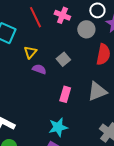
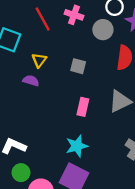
gray square: (63, 59) -> (78, 66), turned -32
purple semicircle: (39, 69) -> (31, 81), moved

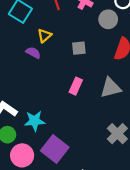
gray square: (78, 66) -> (79, 48), turned -32
cyan star: (77, 146) -> (35, 121), moved

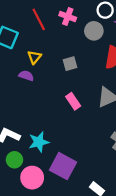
pink rectangle: (76, 86) -> (73, 101), turned -49

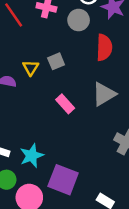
yellow triangle: (34, 57) -> (31, 68), moved

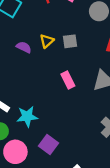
purple square: (63, 180) -> (48, 144), size x0.7

